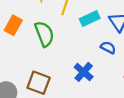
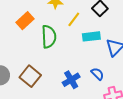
blue semicircle: (108, 47) -> (97, 74), moved

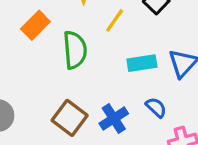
cyan rectangle: (91, 36) -> (142, 63), moved
brown square: (30, 76) -> (70, 118), moved

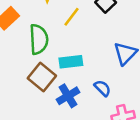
cyan rectangle: (142, 63) -> (71, 62), moved
brown square: (70, 118) -> (42, 77), moved

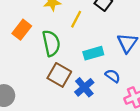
cyan rectangle: (71, 62) -> (93, 53), moved

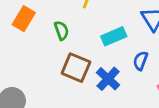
green semicircle: (51, 43) -> (61, 30), size x0.6
blue semicircle: (113, 76) -> (141, 61), turned -98

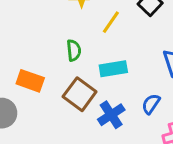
orange rectangle: (24, 19) -> (30, 81), moved, turned 65
cyan rectangle: (114, 36) -> (113, 69), moved

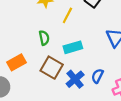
orange rectangle: (30, 81) -> (17, 62), turned -42
blue semicircle: (151, 104) -> (97, 76), moved

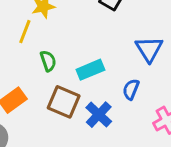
yellow line: (67, 15) -> (25, 32), moved
blue semicircle: (97, 76) -> (131, 89), moved

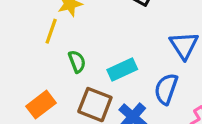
blue semicircle: (131, 89) -> (166, 89), size x1.4

